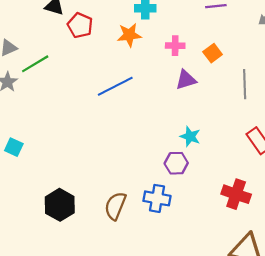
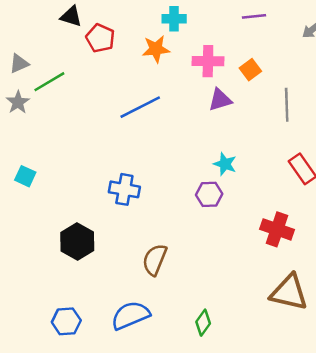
pink cross: (175, 46) -> (208, 61), size x1.4
blue cross: (157, 198) -> (124, 189), moved
brown semicircle: (115, 206) -> (155, 260), moved

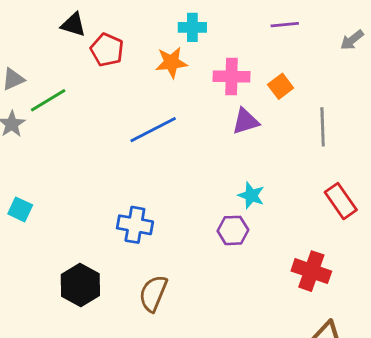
brown semicircle: (155, 260) -> (153, 293), moved

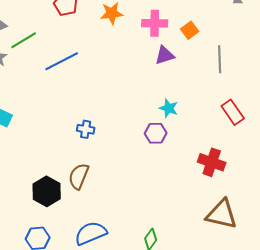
blue line: (153, 130) -> (62, 61), moved
blue cross: (135, 225) -> (86, 129), size x0.7
black hexagon: (80, 285) -> (47, 191), moved
brown semicircle: (153, 293) -> (79, 176), moved

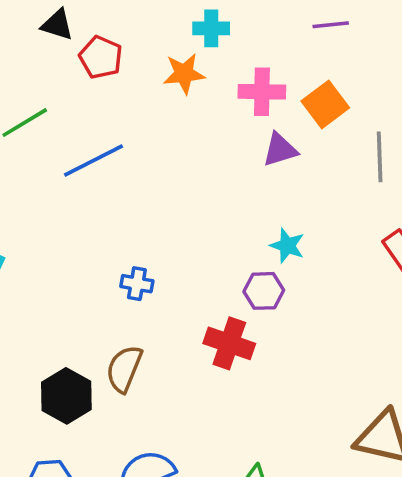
orange square: (190, 30) -> (325, 104), size x1.4
red cross: (212, 162) -> (229, 343), moved

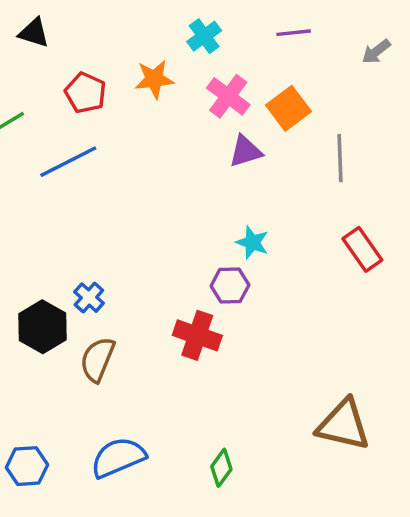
cyan cross: (211, 28) -> (204, 36), moved, turned -36
red pentagon: (101, 57) -> (86, 93), moved
pink cross: (262, 92) -> (228, 96), turned 36
blue cross: (137, 284) -> (89, 298), moved, turned 32
black hexagon: (66, 396) -> (43, 327), moved

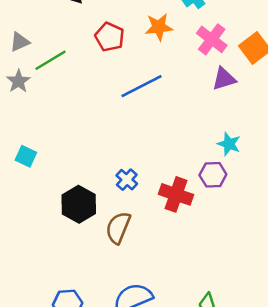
blue line: (68, 162) -> (142, 86), moved
blue cross: (89, 298) -> (127, 180), moved
red cross: (197, 335) -> (176, 194), moved

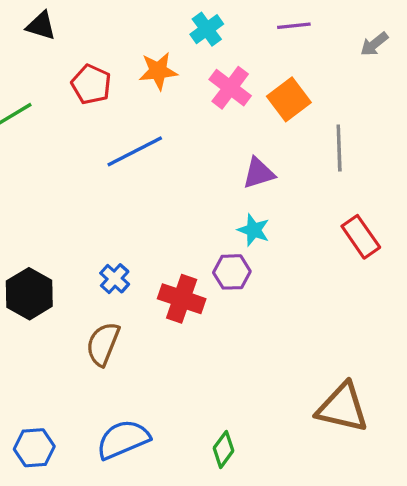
purple triangle: (224, 79) -> (259, 173), moved
black hexagon: (79, 204) -> (29, 294), moved

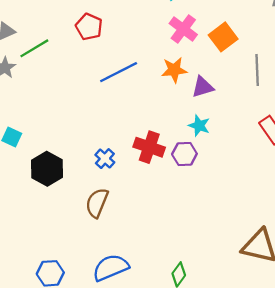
orange star: (158, 71) -> (174, 70), moved
red cross: (182, 299) -> (149, 147), moved

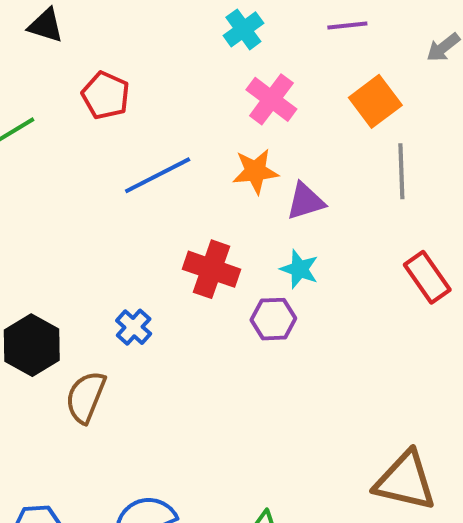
orange square: (223, 37) -> (375, 101), moved
red cross: (149, 147) -> (212, 269), moved
brown semicircle: (97, 203) -> (86, 397), moved

